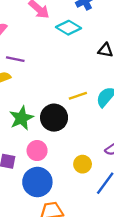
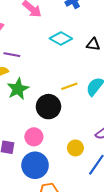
cyan diamond: (69, 28) -> (61, 39), moved
green star: (21, 118) -> (18, 89), moved

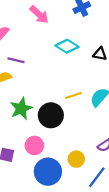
green star: (18, 89) -> (21, 109), moved
blue circle: (35, 165) -> (48, 172), moved

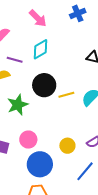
cyan diamond: (67, 46) -> (40, 49), moved, turned -65
black circle: (51, 115) -> (44, 85), moved
yellow circle: (76, 159) -> (67, 146), moved

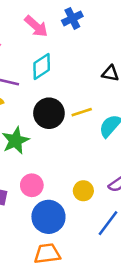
blue cross: (78, 13) -> (72, 18), moved
yellow line: (66, 95) -> (82, 112), moved

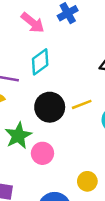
pink circle: (32, 185) -> (42, 153), moved

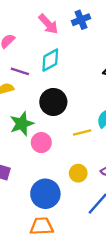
yellow line: (82, 104) -> (82, 133), moved

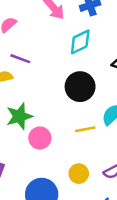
cyan diamond: (50, 60) -> (80, 42), moved
black circle: (53, 102) -> (80, 87), moved

